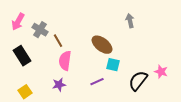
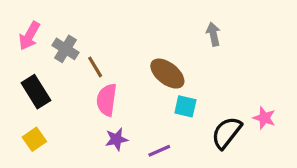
purple line: (97, 82) -> (159, 151), moved
purple star: (59, 85) -> (116, 139), moved
yellow square: (25, 92) -> (34, 139), moved

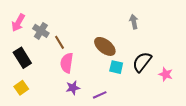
black semicircle: (227, 133) -> (142, 62), moved

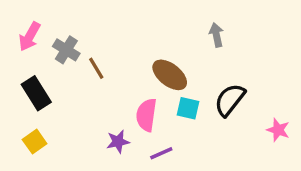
pink semicircle: (67, 63) -> (146, 115), moved
pink star: (166, 74) -> (278, 130), moved

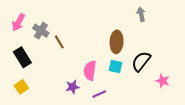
gray arrow: (216, 35) -> (141, 14), moved
brown ellipse: (170, 75) -> (117, 42), moved, turned 55
pink star: (278, 130) -> (163, 81), moved

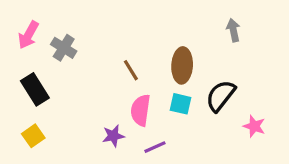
gray arrow: (141, 14) -> (233, 30), moved
brown line: (59, 42) -> (131, 70), moved

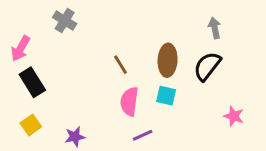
pink arrow: (28, 35) -> (20, 48), moved
gray cross: (64, 48) -> (65, 21), moved
black semicircle: (221, 96) -> (207, 66), moved
purple star: (113, 136) -> (75, 137), moved

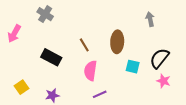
black semicircle: (207, 66) -> (159, 58), moved
black rectangle: (32, 82) -> (51, 57), moved, turned -30
cyan square: (166, 96) -> (133, 67), moved

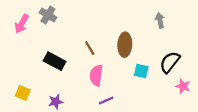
pink arrow: (14, 34) -> (22, 24), moved
pink star: (164, 81) -> (183, 86), moved
yellow square: (21, 87) -> (23, 93), turned -32

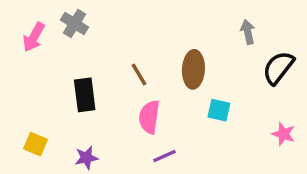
black rectangle: (55, 61) -> (85, 95), turned 55
black semicircle: (170, 62) -> (278, 68), moved

